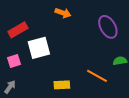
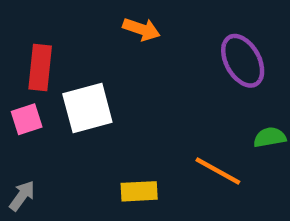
red rectangle: (18, 30) -> (40, 67), turned -54
pink square: (14, 61) -> (27, 119), moved

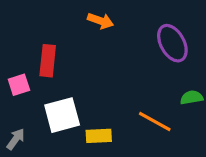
red rectangle: (40, 67) -> (48, 61), moved
white square: (87, 108) -> (62, 115), moved

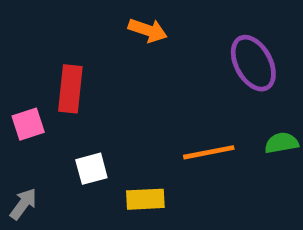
white square: (62, 115) -> (91, 169), size x0.6
orange line: (155, 121) -> (209, 152), moved, turned -40

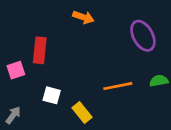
white square: (91, 169) -> (52, 95), turned 30
yellow rectangle: (145, 199) -> (82, 113), turned 54

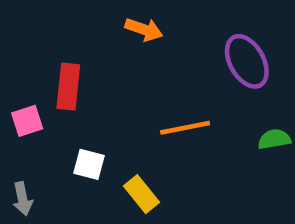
orange line: (118, 86) -> (185, 128), moved
gray arrow: (13, 115) -> (23, 199), turned 132

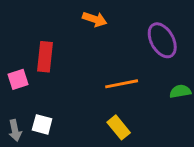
white square: (89, 164) -> (42, 124), moved
yellow rectangle: (142, 194) -> (119, 127), moved

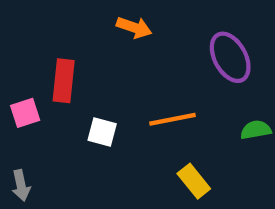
white square: (42, 124) -> (102, 132), moved
yellow rectangle: (119, 127) -> (194, 181), moved

